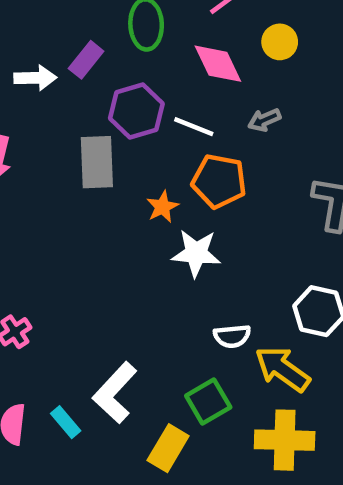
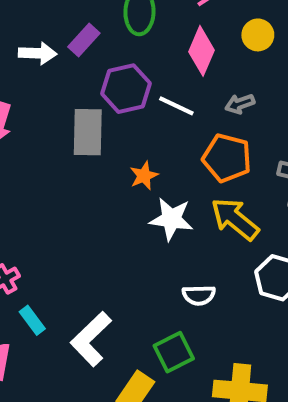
pink diamond: (218, 64) -> (201, 51), turned 45
orange pentagon: (219, 181) -> (227, 158), moved
yellow arrow: (282, 369) -> (235, 219), moved
cyan rectangle: (66, 422) -> (32, 320), moved

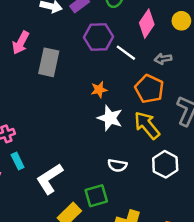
gray rectangle: (88, 132) -> (49, 62), moved

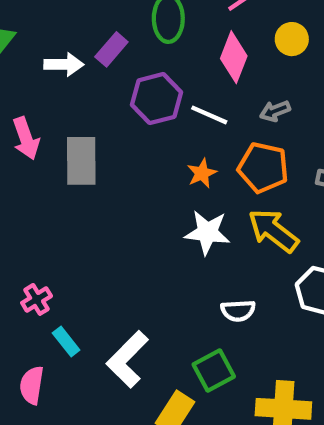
pink arrow: (21, 43) -> (26, 138), turned -35
orange star: (99, 90) -> (202, 173), moved

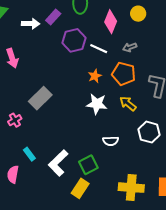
gray rectangle: (81, 161) -> (40, 98), moved, turned 45
yellow arrow: (273, 231) -> (128, 104), size x0.7
pink cross: (37, 299) -> (15, 120), moved
green square: (214, 370) -> (88, 165), moved

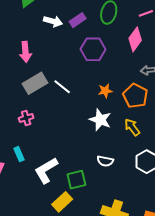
white line: (99, 49) -> (62, 87), moved
gray rectangle: (40, 98) -> (35, 83), moved
pink cross: (15, 120) -> (26, 118), moved

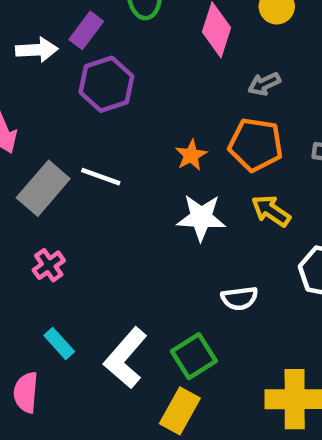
purple hexagon: (93, 49) -> (106, 84), moved

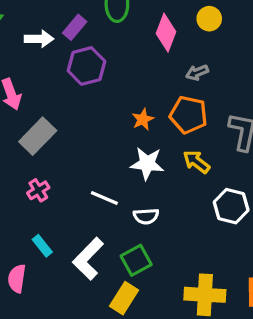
white line: (101, 177) -> (104, 198), moved
white semicircle: (239, 298) -> (146, 216), moved

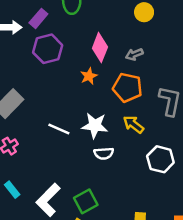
pink diamond: (166, 33) -> (100, 48), moved
orange star: (143, 119) -> (89, 76), moved
white line: (104, 198) -> (59, 129), moved
white semicircle: (146, 216) -> (104, 153), moved

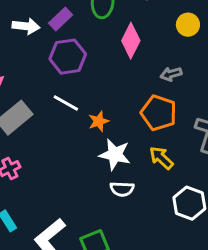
pink diamond: (100, 48) -> (131, 41), moved
orange star: (89, 76) -> (99, 121), moved
white line: (59, 129) -> (66, 103), moved

